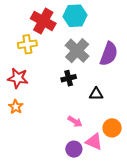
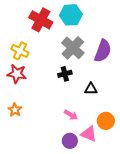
yellow cross: (27, 44) -> (20, 51), moved, turned 36
orange star: (16, 107) -> (15, 110), moved

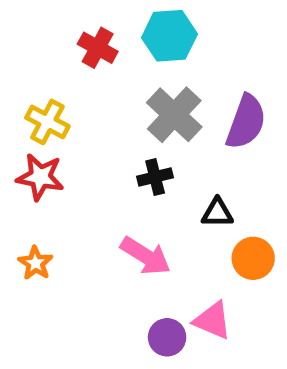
red cross: (41, 20) -> (98, 48), size x0.7
pink arrow: (71, 115) -> (146, 256), moved, size x1.5
orange circle: (106, 121) -> (253, 258), moved

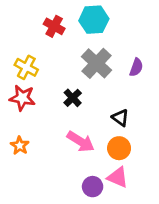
purple semicircle: (246, 122) -> (136, 67), size x0.6
black cross: (155, 177) -> (73, 98), moved, turned -30
black triangle: (217, 213) -> (120, 118), turned 36
orange circle: (253, 258) -> (119, 148), moved

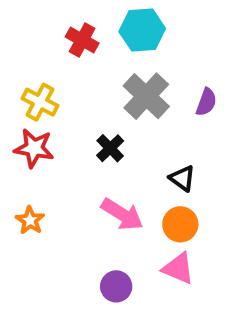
purple circle: (93, 187) -> (116, 286), moved

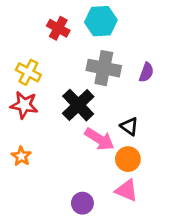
gray cross: (146, 96) -> (104, 68), turned -32
black cross: (110, 148) -> (78, 105), size x1.6
pink arrow: (122, 214) -> (99, 139), moved

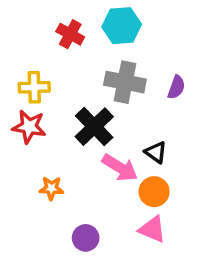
yellow cross: (28, 72) -> (34, 87), turned -30
orange star: (21, 156) -> (51, 188), moved, turned -30
purple circle: (82, 203) -> (86, 238), moved

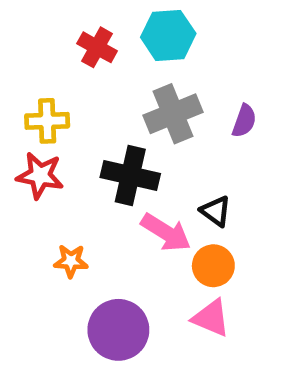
gray cross: (125, 82) -> (173, 114), turned -33
black cross: (94, 127) -> (130, 176), turned -33
purple circle: (86, 238) -> (118, 330), size x1.6

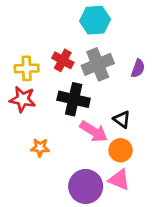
red cross: (97, 47) -> (63, 60), moved
purple circle: (118, 330) -> (86, 186), moved

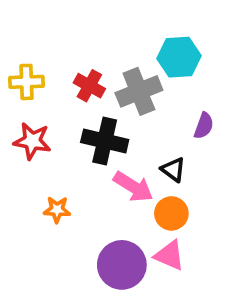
cyan hexagon: (95, 20) -> (179, 57), moved
yellow cross: (27, 68) -> (27, 82), moved
purple semicircle: (138, 68) -> (204, 126), moved

